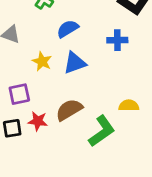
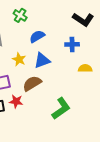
yellow semicircle: (129, 105) -> (85, 68), moved
brown semicircle: (69, 110) -> (32, 83), moved

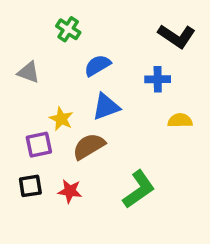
yellow star: (19, 59) -> (61, 119), moved
red star: (16, 101) -> (70, 191), moved

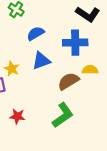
blue cross: (158, 79) -> (75, 43), size x1.5
brown semicircle: (89, 146) -> (68, 81), moved

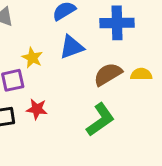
yellow semicircle: (90, 70) -> (141, 74), moved
red star: (17, 116) -> (37, 109), moved

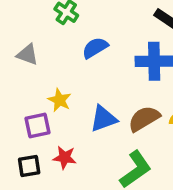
blue triangle: (72, 47) -> (103, 119), moved

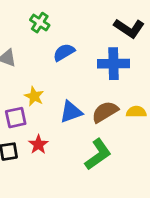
red star: (65, 158) -> (38, 144), turned 30

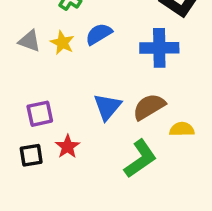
yellow star: (34, 96) -> (62, 43), moved
blue triangle: (71, 112) -> (107, 107), turned -30
yellow semicircle: (136, 112) -> (182, 129), moved

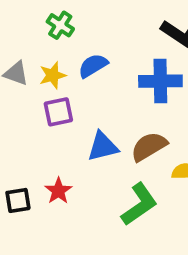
yellow star: (62, 43) -> (53, 75), turned 30
blue triangle: (107, 107) -> (103, 147), turned 36
purple square: (40, 114) -> (58, 112), moved

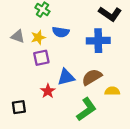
blue semicircle: (93, 66) -> (61, 32), turned -140
red star: (58, 191) -> (48, 91), moved

